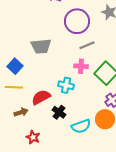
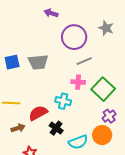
blue square: (15, 66) -> (12, 62), moved, turned 35

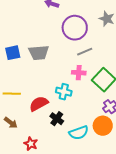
brown arrow: (18, 128) -> (11, 123), moved, turned 56

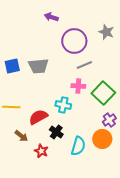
brown arrow: (11, 123) -> (21, 136), moved
cyan semicircle: (79, 133) -> (78, 146), turned -54
red star: (31, 144) -> (41, 151), moved

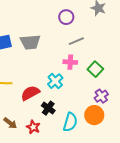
purple circle: (74, 41) -> (66, 17), size x0.6
green square: (103, 93) -> (95, 69), size x0.7
cyan cross: (63, 105) -> (55, 81), turned 35
brown arrow: (21, 136) -> (10, 123), moved

